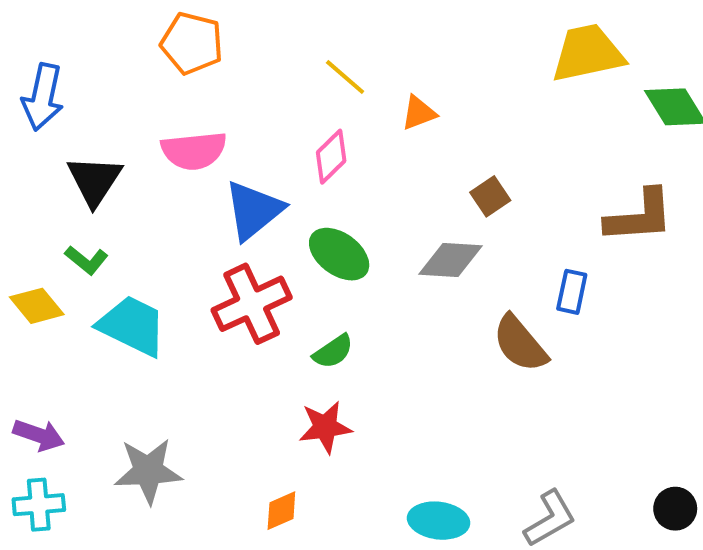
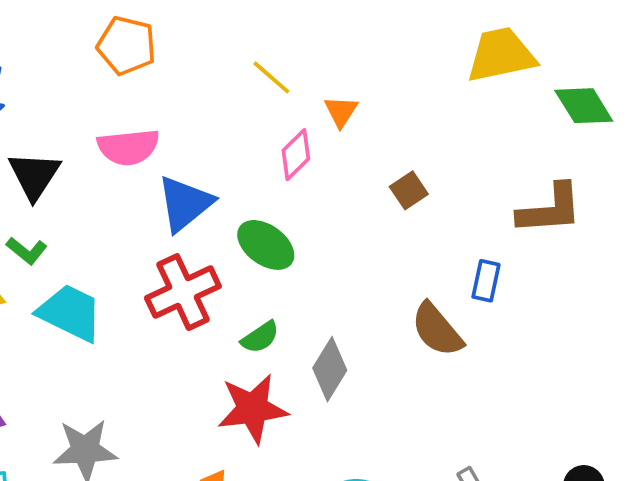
orange triangle: (419, 113) -> (341, 111), turned -36
pink diamond: (331, 157) -> (296, 155), moved
gray diamond: (450, 260) -> (330, 369), moved, turned -62
red star: (325, 427) -> (253, 409), size x1.4

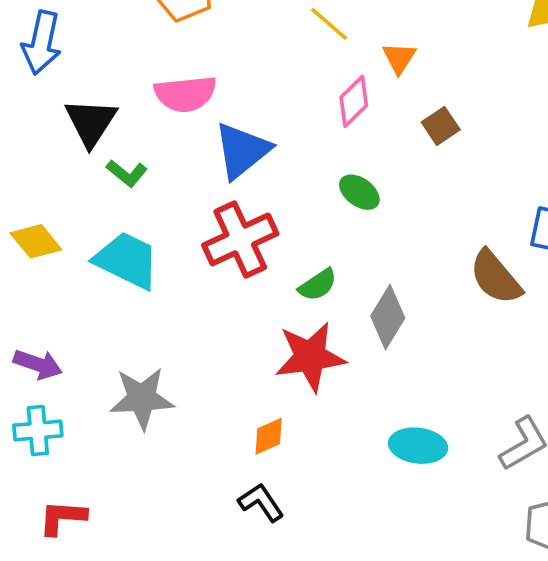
brown square: (409, 190) -> (441, 126), moved
green ellipse: (266, 245) -> (359, 192), moved, size x0.7
green L-shape: (27, 251) -> (127, 173), moved

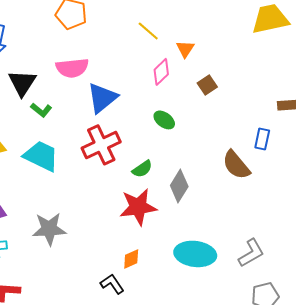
orange diamond: (269, 436) -> (131, 259), moved
cyan ellipse: (418, 446) -> (195, 254), size x1.4

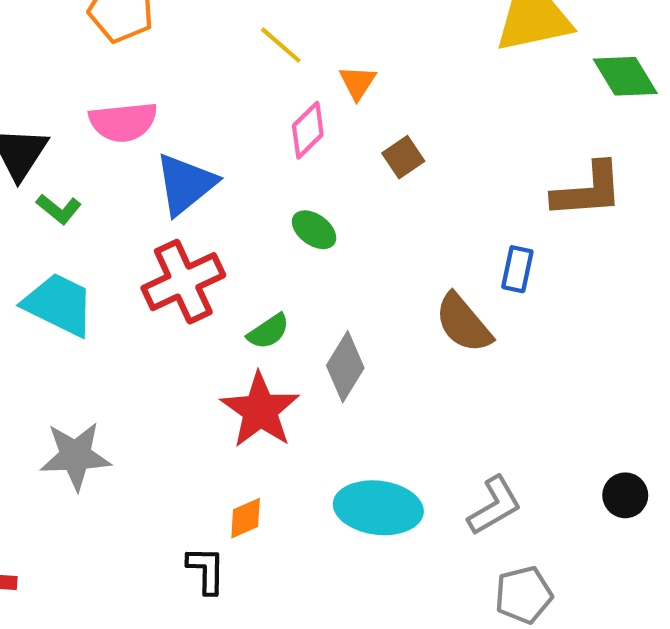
red star: (138, 207) -> (260, 410), turned -30
black L-shape: (112, 284) -> (206, 570), turned 35

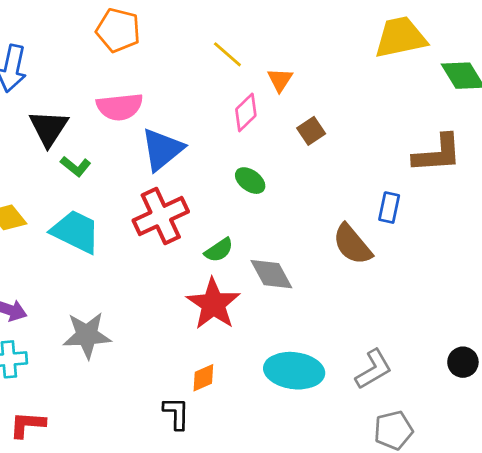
gray diamond: (345, 367) -> (271, 274), turned -60

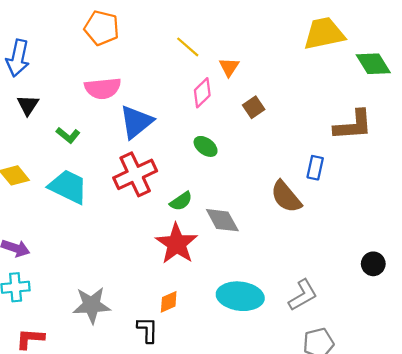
black triangle: (49, 128) -> (28, 105), moved, size x0.7
gray star: (87, 335) -> (92, 305), moved
black circle: (463, 362) -> (373, 264), moved

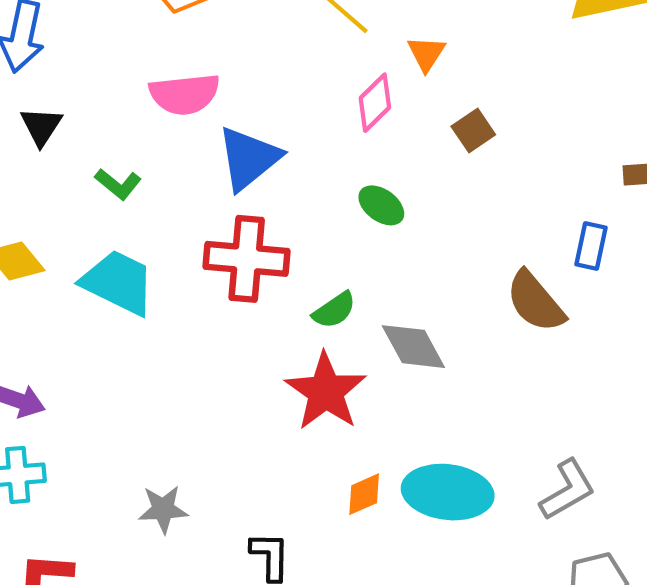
red cross: (135, 174) -> (247, 259), turned 30
orange diamond: (169, 302) -> (364, 494), moved
gray star: (92, 305) -> (163, 509), size x0.7

